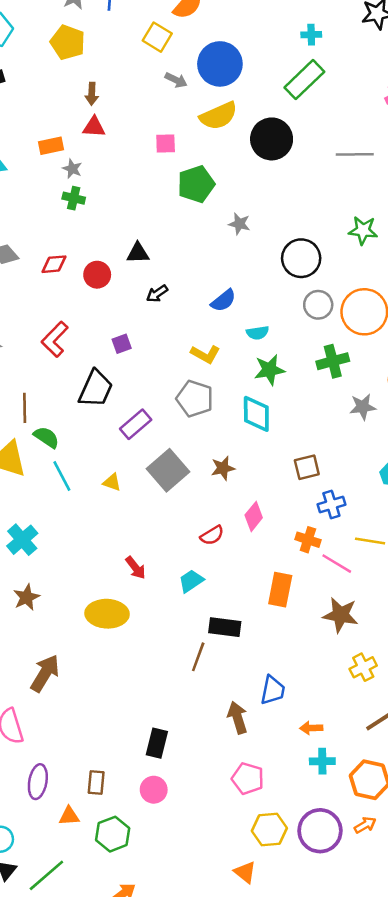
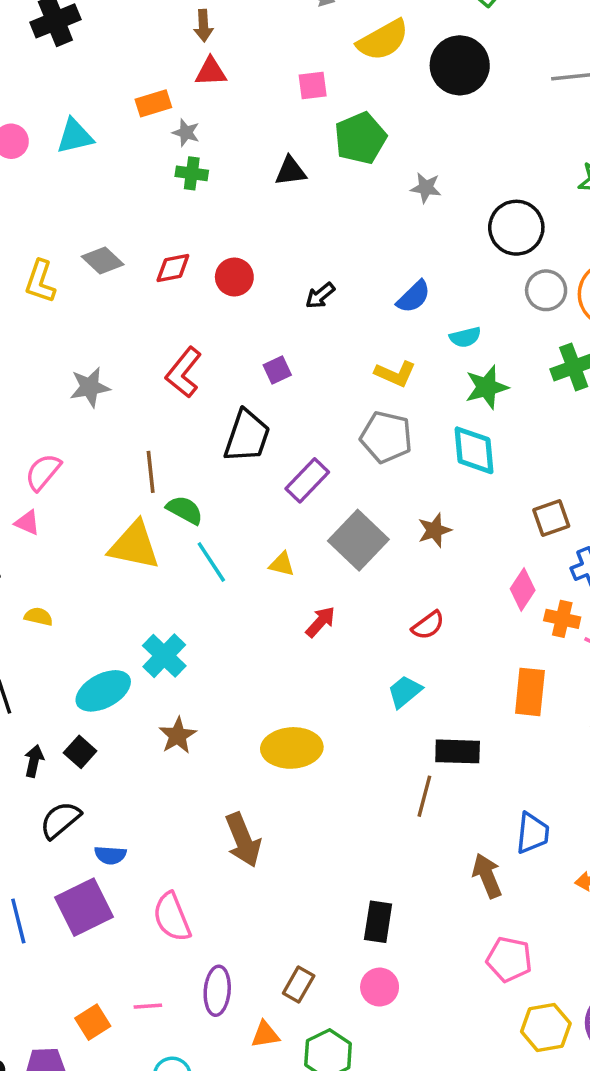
black triangle: (138, 253) -> (291, 171), moved
pink diamond: (254, 516) -> (523, 589), moved
red arrow: (136, 568) -> (321, 622), moved, turned -95
brown arrow: (45, 673) -> (243, 840), moved, turned 132
brown rectangle: (96, 783) -> (299, 984), turned 30

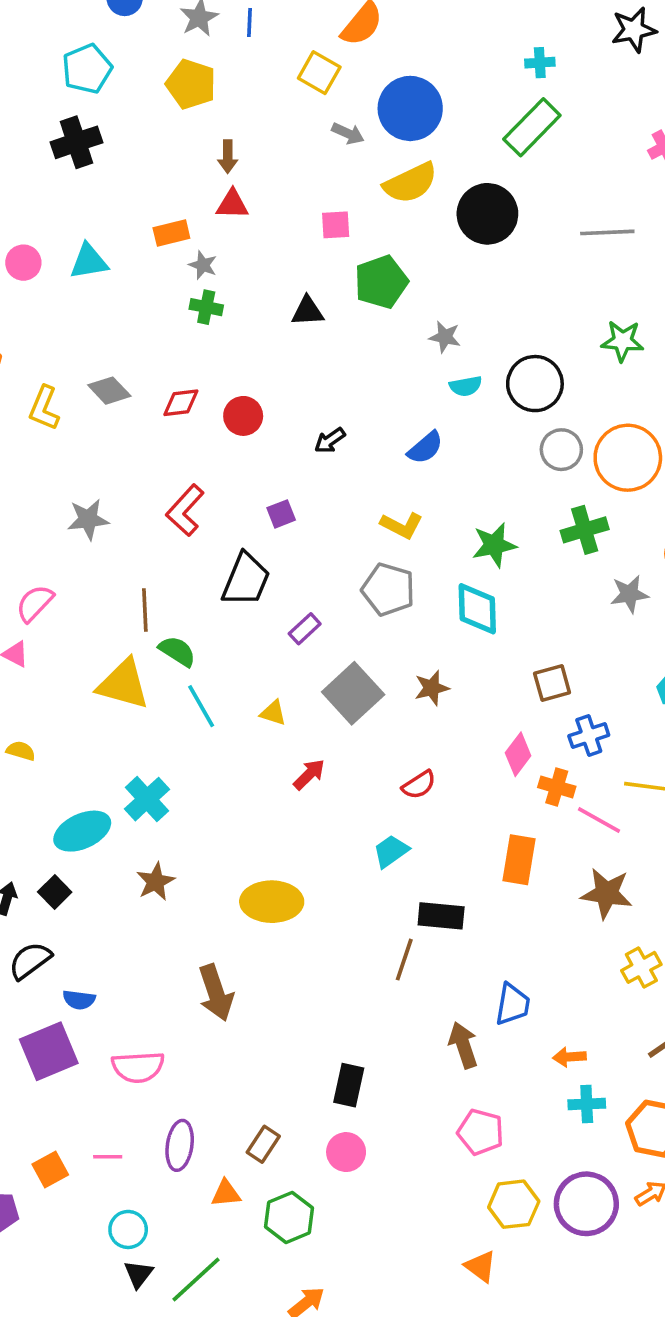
cyan semicircle: (465, 337) -> (466, 386), moved
purple rectangle: (307, 480) -> (305, 629), size x0.7
pink semicircle: (172, 917) -> (138, 1067), turned -75

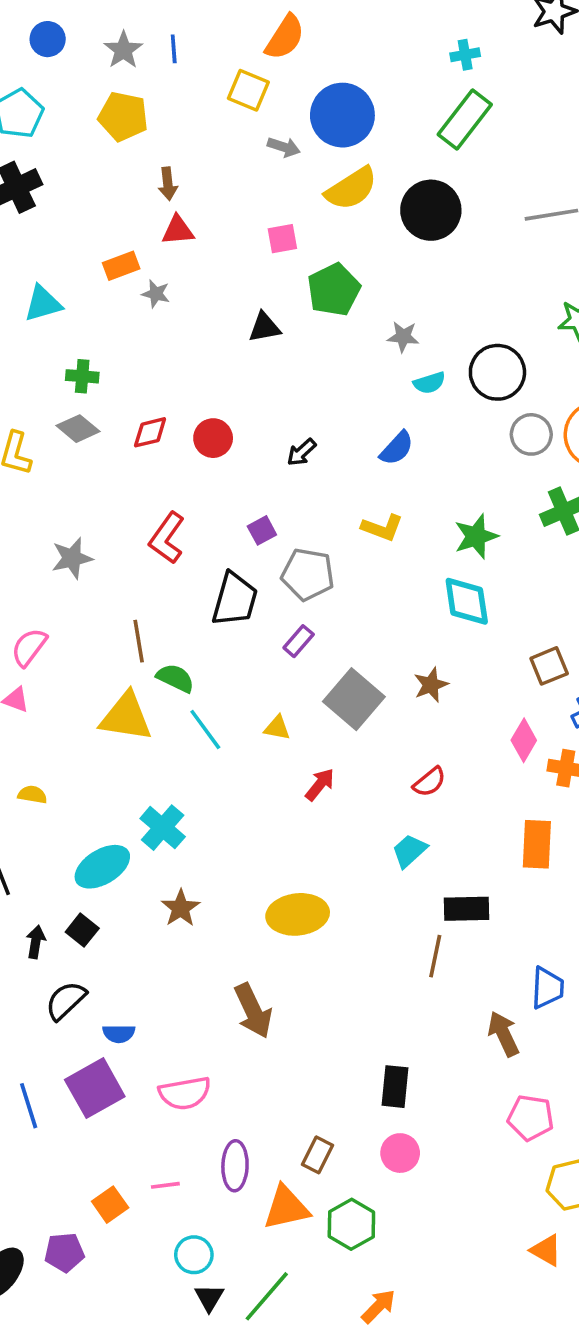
green cross: (206, 307) -> (82, 376), moved
gray pentagon: (388, 589) -> (308, 574), moved
orange triangle: (226, 1193) -> (286, 1208), size x1.6

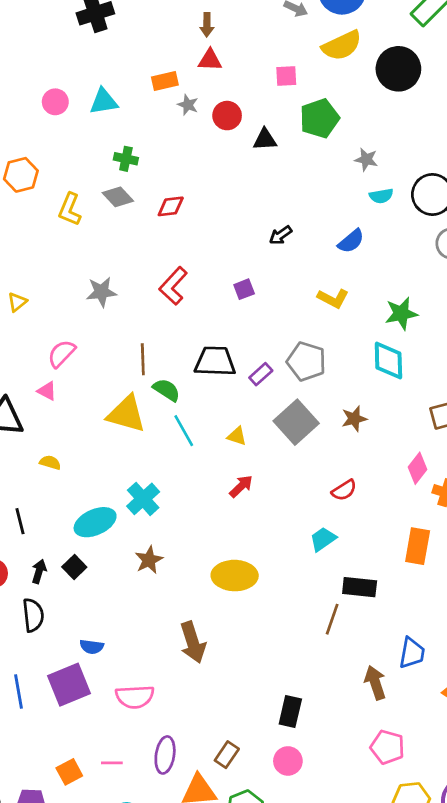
red circle: (213, 438) -> (227, 116), moved
gray pentagon: (308, 574) -> (306, 361), moved
black trapezoid: (235, 599) -> (215, 361), moved, turned -111
red arrow: (320, 784) -> (241, 486), moved
black semicircle: (66, 1001) -> (33, 615), moved, turned 120

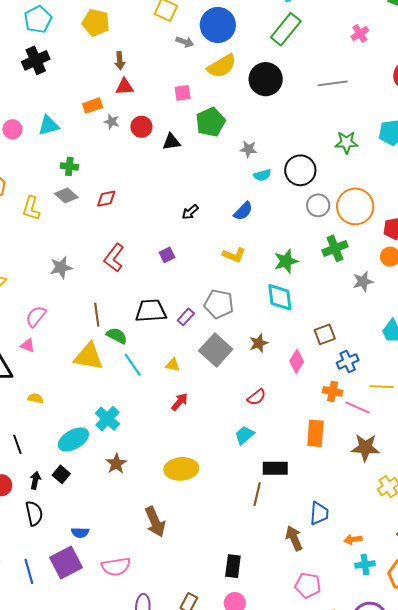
pink diamond: (418, 468) -> (297, 361), moved

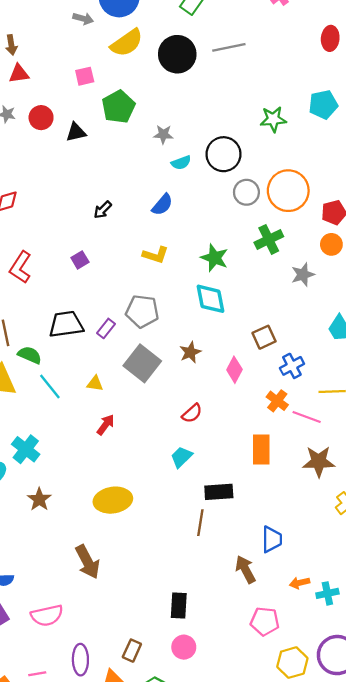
gray line: (333, 83) -> (229, 47), moved
green star: (286, 261) -> (215, 258), turned -30
orange cross: (333, 391) -> (277, 401), turned 30
orange arrow: (353, 539) -> (300, 583), moved

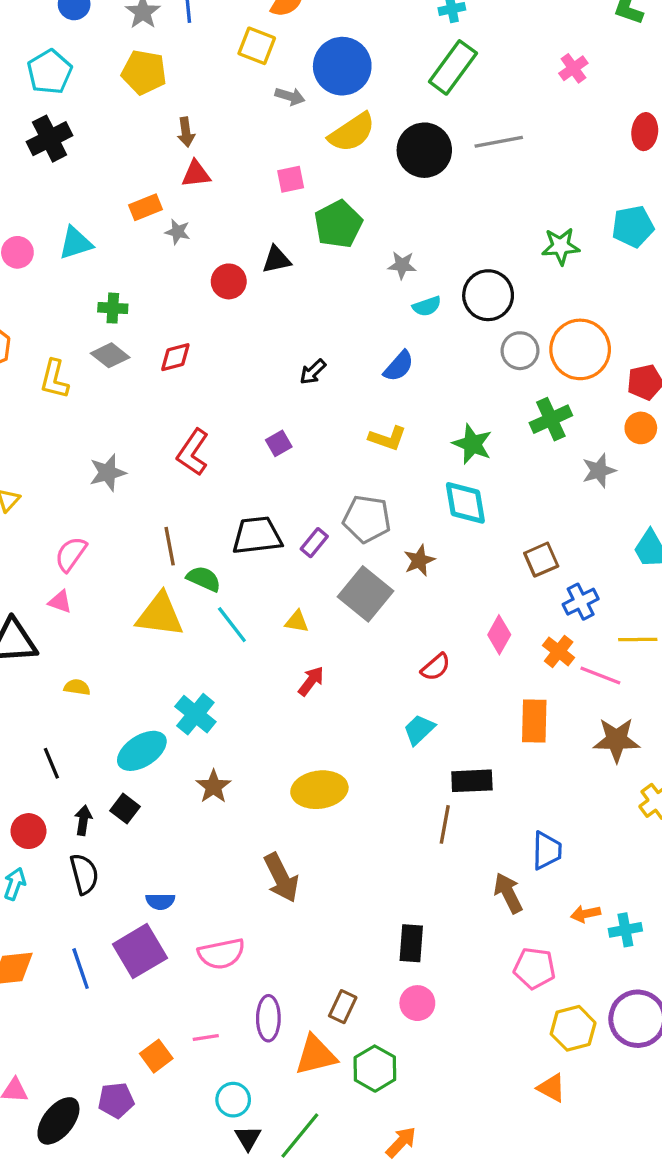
red circle: (41, 118) -> (229, 281), moved
brown star: (190, 352) -> (419, 560), moved
pink diamond: (234, 370) -> (499, 635), moved

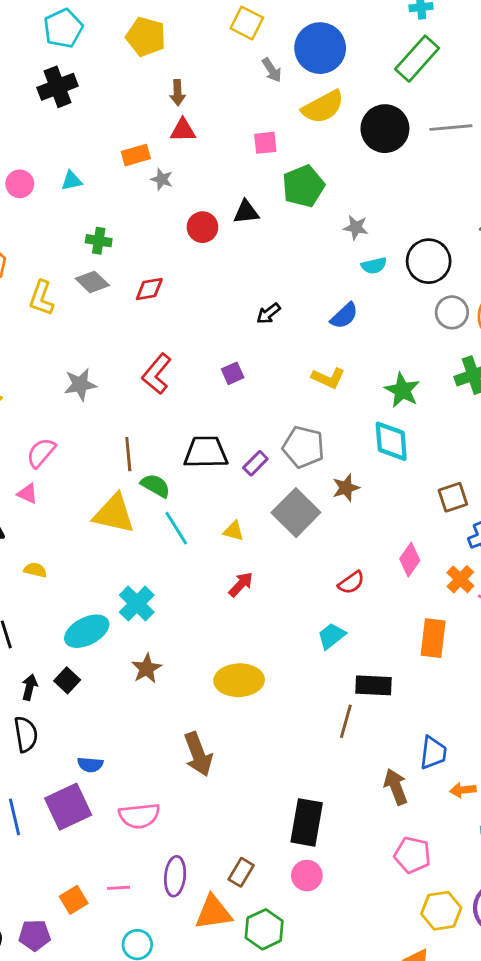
gray arrow: (290, 96) -> (272, 70), turned 35
cyan triangle: (76, 243) -> (72, 181), size x0.7
orange arrow: (586, 914) -> (463, 790), moved
black rectangle: (411, 943) -> (307, 822), size x1.4

